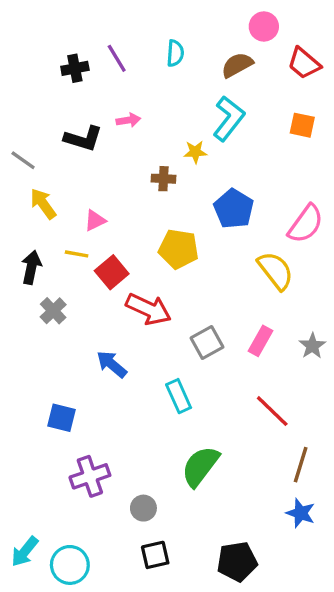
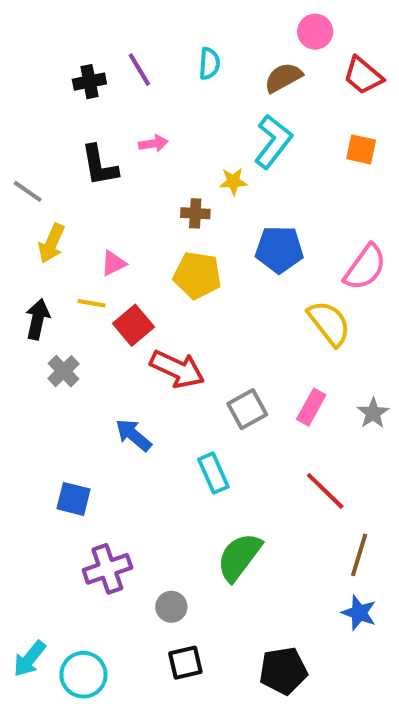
black L-shape: (83, 139) -> (99, 165), turned 63
yellow arrow: (43, 204) -> (52, 243), turned -120
blue pentagon: (234, 209) -> (279, 249), turned -30
yellow pentagon: (179, 249) -> (197, 275), moved

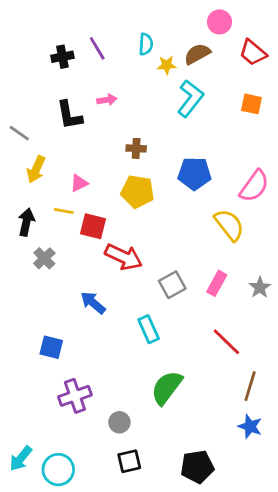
yellow star: (233, 181) -> (167, 65), moved
red square: (133, 325) -> (93, 226), turned -36

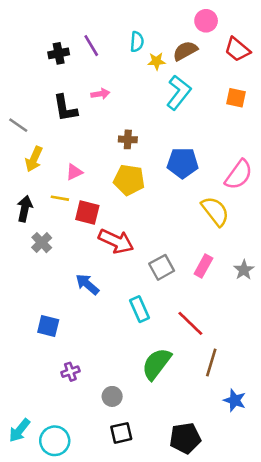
red line: (226, 342) -> (190, 323), moved
brown line: (250, 386) -> (211, 363), moved
purple cross: (75, 396) -> (70, 372), size x0.6

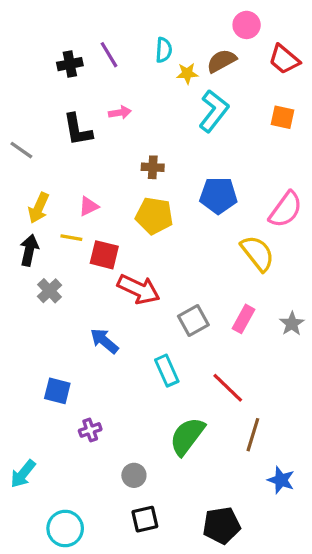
yellow arrow: (34, 159) -> (39, 208), moved
purple cross: (70, 372) -> (90, 430), moved
cyan arrow: (20, 430) -> (23, 474), moved

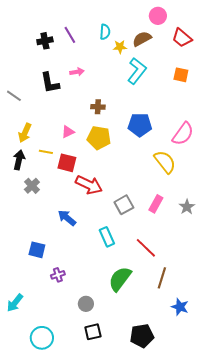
pink triangle: (89, 206) -> (68, 132), moved

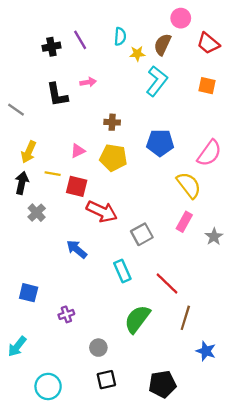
brown semicircle: (142, 39) -> (162, 44), turned -36
pink rectangle: (156, 204) -> (184, 222), moved
blue square: (37, 250) -> (29, 293), moved

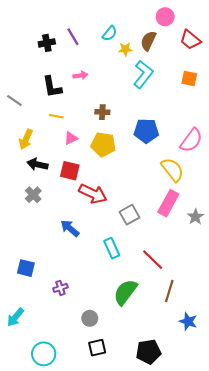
cyan semicircle: (120, 36) -> (110, 34), turned 35
yellow line: (53, 174) -> (56, 116), moved
black arrow: (22, 183) -> (37, 164), moved, turned -90
pink rectangle: (184, 222) -> (168, 203), size x1.4

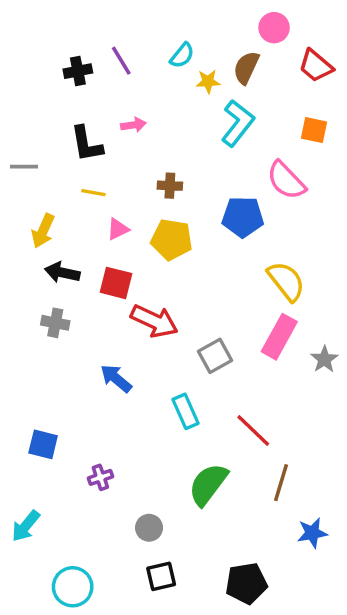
gray line: (14, 101) -> (24, 167), turned -35
pink semicircle: (191, 140) -> (286, 180), moved, turned 100
gray cross: (33, 195) -> (55, 323), turned -35
blue star: (188, 321) -> (312, 533), turned -30

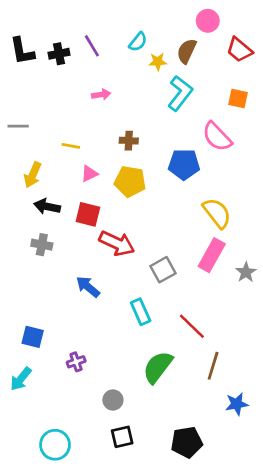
black L-shape: (87, 144) -> (22, 51), moved
cyan arrow: (26, 526) -> (21, 379), moved

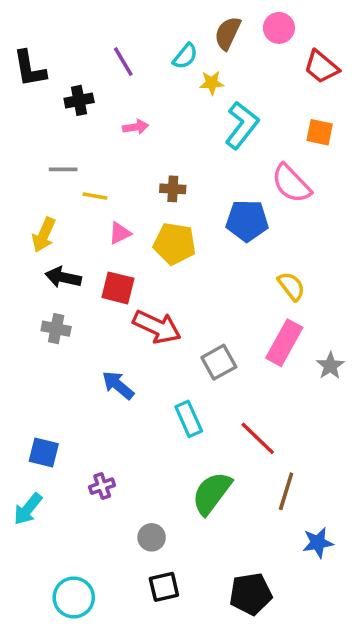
brown semicircle: (187, 51) -> (228, 33), moved
black cross: (59, 54) -> (79, 100), moved
gray line: (18, 126) -> (63, 169), moved
yellow semicircle: (217, 213) -> (291, 286), size x0.7

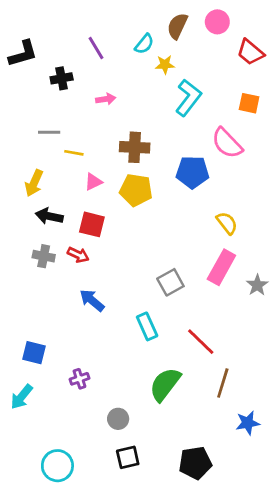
black L-shape: (30, 69) -> (23, 54), turned -96
brown cross: (173, 189) -> (135, 147), size x1.5
red arrow: (157, 327) -> (78, 255), moved, size x0.6

